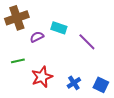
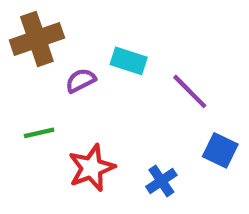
blue square: (101, 85) -> (220, 150), moved

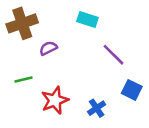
cyan rectangle: (129, 61) -> (87, 19), moved

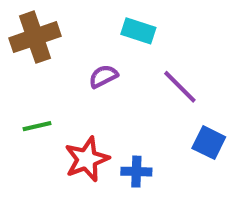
purple semicircle: (48, 48) -> (103, 76), moved
blue cross: (97, 108) -> (136, 172), moved, turned 36

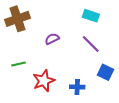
cyan rectangle: (138, 31) -> (91, 16), moved
blue cross: (136, 172) -> (77, 87), moved

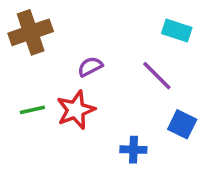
cyan rectangle: (91, 16) -> (177, 31), moved
red star: (44, 81) -> (76, 110), moved

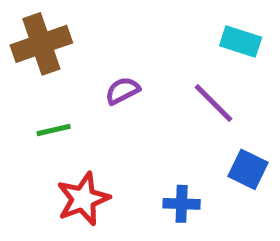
green line: (32, 110) -> (54, 130), moved
red star: (76, 110) -> (83, 199), moved

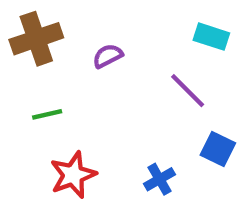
purple semicircle: (123, 91) -> (108, 56), moved
blue cross: (182, 204) -> (160, 179), turned -32

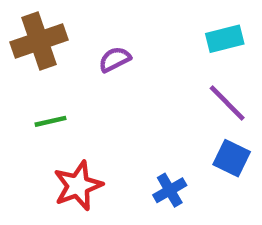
cyan rectangle: (211, 37) -> (225, 39), turned -32
purple line: (188, 91) -> (227, 103), moved

